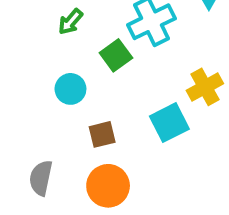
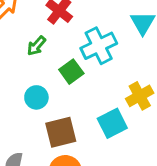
brown square: (102, 134) -> (61, 132), size x1.5

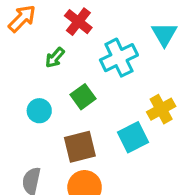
green square: (71, 72) -> (83, 97), moved
cyan circle: (36, 97) -> (39, 111), moved

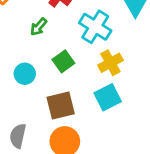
cyan cross: (119, 58) -> (95, 27), turned -32
yellow cross: (161, 109) -> (110, 63), moved

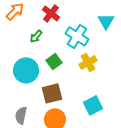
cyan circle: (25, 74) -> (26, 70), size x1.6
cyan square: (108, 97) -> (93, 105), moved

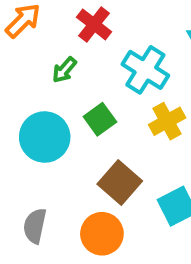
brown square: (52, 93) -> (120, 182), moved, turned -35

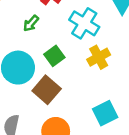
brown square: (120, 182) -> (47, 90), moved

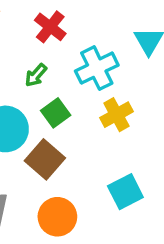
green arrow: (31, 23) -> (36, 75), moved
cyan cross: (84, 23) -> (97, 68), turned 32

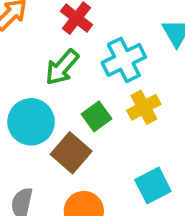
green arrow: (36, 75) -> (62, 67), size x1.5
green square: (56, 113) -> (97, 116), moved

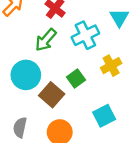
yellow cross: (144, 107) -> (111, 66), moved
green square: (97, 116) -> (76, 78), moved

